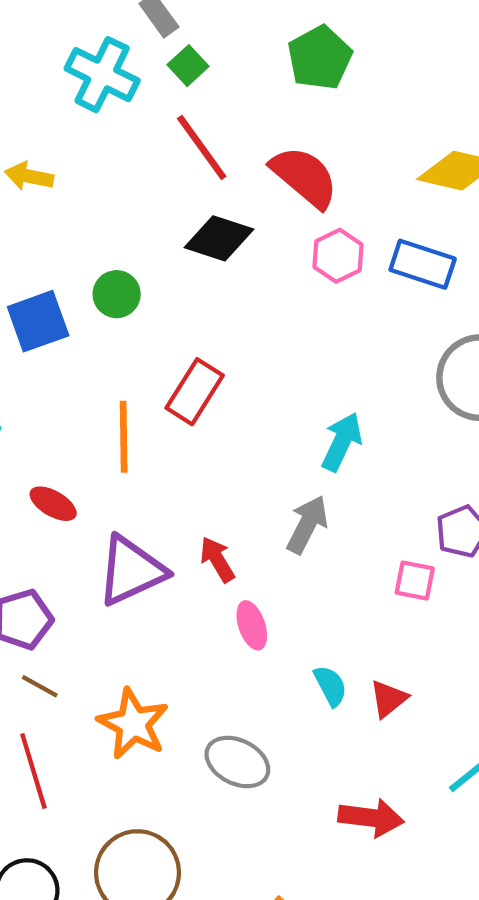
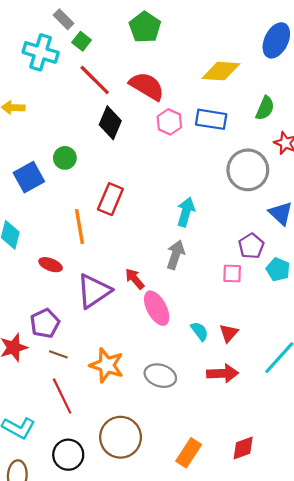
black diamond: (219, 238) -> (110, 123), turned -76
pink ellipse: (252, 625) -> (157, 308), size x1.5
red arrow: (371, 818) -> (223, 373), moved

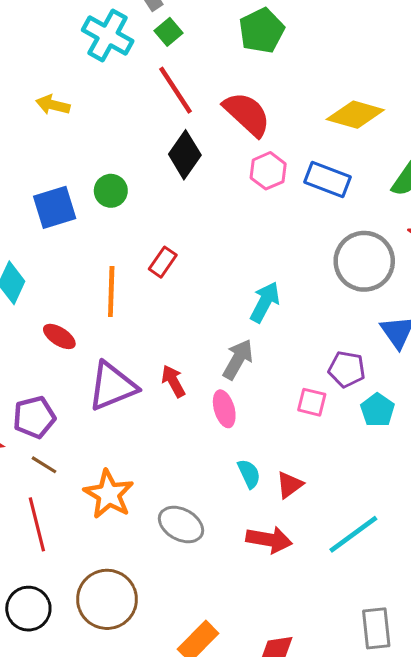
red rectangle: (110, 199) -> (163, 262), size x0.7
purple pentagon: (251, 246) -> (347, 369), turned 30
pink ellipse: (157, 308) -> (224, 409), moved, size x0.7

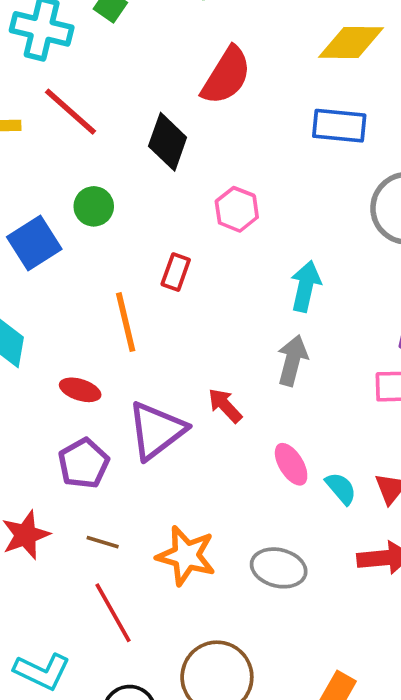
red line: (175, 90) -> (71, 112), moved
red semicircle: (247, 114) -> (226, 76), turned 94
pink hexagon: (268, 171) -> (237, 209), moved
pink ellipse: (224, 409) -> (291, 464), moved
purple pentagon: (34, 417) -> (84, 463), moved

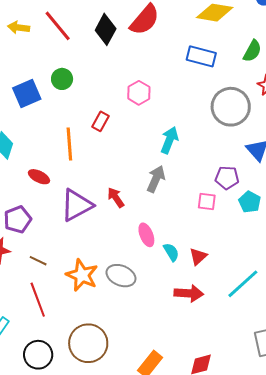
black diamond: (168, 142) -> (106, 29), moved
purple pentagon: (84, 463) -> (18, 220), moved
gray ellipse: (279, 568) -> (121, 276), moved

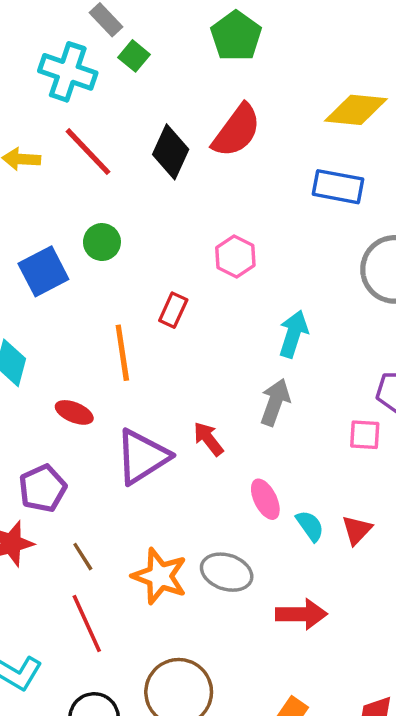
brown line: (38, 261) -> (83, 557), turned 36
red arrow: (189, 293) -> (301, 614), moved

